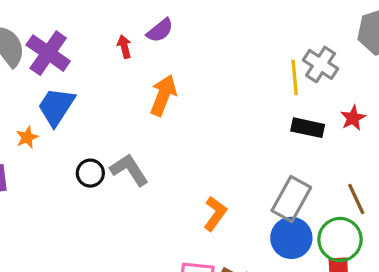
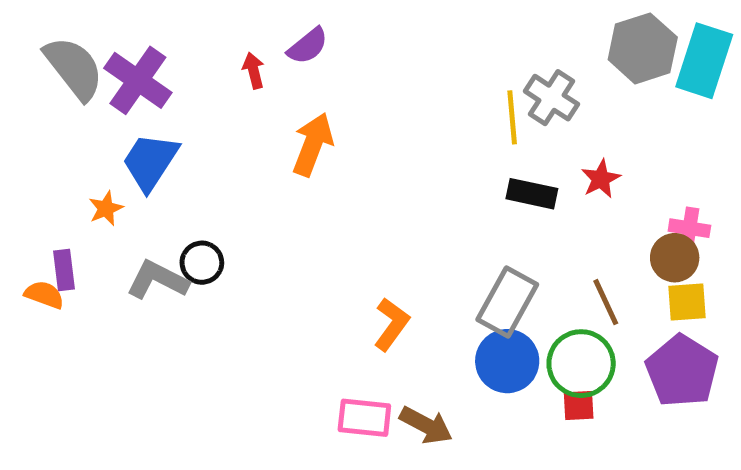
gray L-shape: (129, 170) -> (158, 280), moved, turned -30

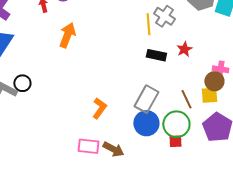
yellow square: (687, 302) -> (209, 95), moved

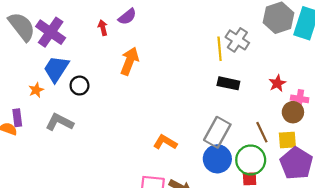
red star: (184, 49) -> (277, 83), moved
black circle: (22, 83) -> (79, 86), moved
yellow square: (209, 95) -> (287, 140), moved
orange L-shape: (99, 108) -> (165, 142), turned -95

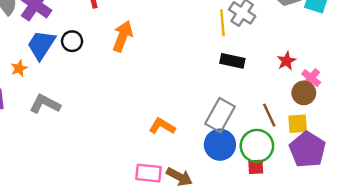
black circle: (79, 86) -> (72, 41), moved
pink cross: (300, 99) -> (311, 78), turned 30

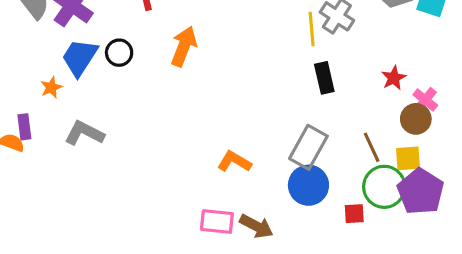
black rectangle: (232, 61) -> (324, 78), turned 65
green circle: (257, 146) -> (384, 187), moved

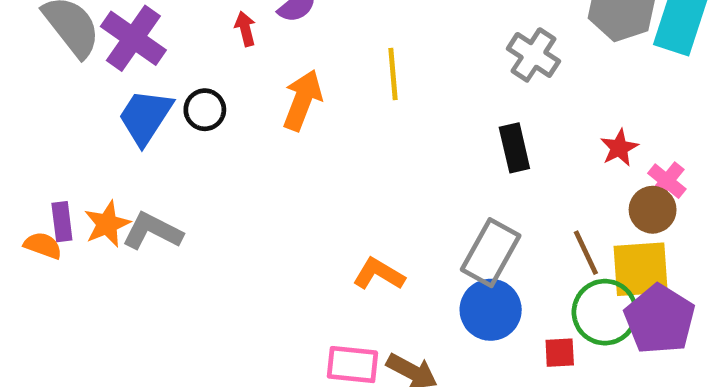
yellow line: (312, 29) -> (393, 74), moved
orange star: (51, 87) -> (107, 224), moved, size x1.4
yellow square: (408, 158) -> (641, 269), size x1.5

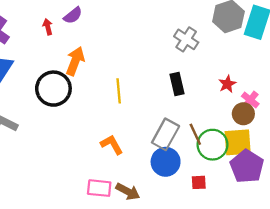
yellow line: (393, 74) -> (119, 91), moved
black circle: (205, 110) -> (53, 89), moved, size x1.8
brown line: (586, 253) -> (195, 134), moved
orange L-shape: (379, 274) -> (112, 145), turned 30
green circle: (605, 312) -> (212, 145), moved

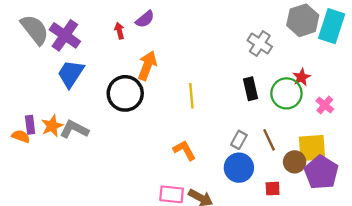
red star: (227, 84) -> (302, 77), moved
brown circle: (243, 114) -> (295, 162), moved
gray rectangle: (166, 134) -> (239, 140), size x0.6
green circle: (212, 145) -> (286, 93), moved

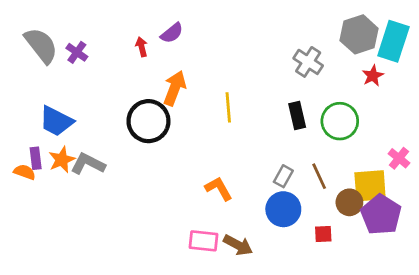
purple cross: (65, 35) -> (77, 52), size x0.6
blue trapezoid: (71, 74) -> (56, 121), moved, turned -96
red star: (302, 77) -> (373, 76), moved
yellow line: (191, 96) -> (228, 107), moved
pink cross: (325, 105) -> (399, 158), moved

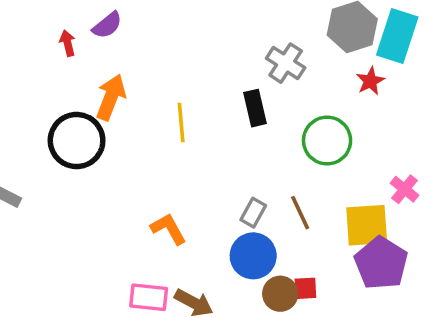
black rectangle: (297, 116) -> (255, 108), moved
brown circle: (349, 202) -> (280, 294), moved

